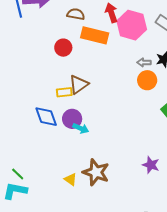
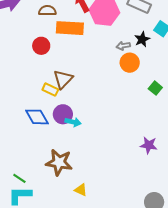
yellow rectangle: (64, 92) -> (50, 90), turned 42
brown star: (96, 172) -> (59, 162), moved
yellow triangle: (71, 179) -> (81, 190), moved

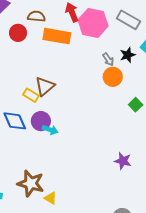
red circle: (41, 46) -> (18, 33), moved
gray arrow: (123, 46) -> (108, 59), turned -120
brown star: (59, 162) -> (31, 183), moved

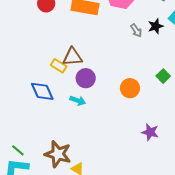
orange circle: (113, 77) -> (130, 88), moved
brown triangle: (45, 86) -> (73, 57), turned 35
purple circle: (41, 121) -> (86, 78), moved

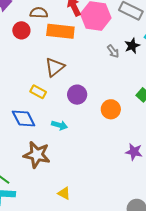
brown triangle: (73, 57) -> (55, 67), moved, turned -30
purple circle: (86, 78) -> (77, 95), moved
brown star: (58, 154) -> (37, 155), moved

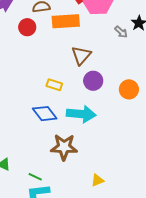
brown triangle: (55, 67) -> (81, 55), moved
cyan arrow: (59, 125) -> (81, 114), size x1.8
yellow triangle: (64, 193) -> (97, 180), turned -40

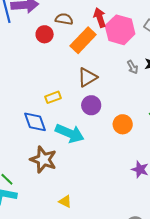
orange rectangle: (66, 21) -> (83, 40), turned -60
yellow rectangle: (54, 85) -> (53, 97), turned -56
yellow triangle: (97, 180) -> (65, 201), turned 32

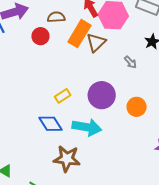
gray arrow: (133, 67) -> (130, 62), moved
brown triangle: (87, 77) -> (96, 42), moved
purple circle: (91, 105) -> (102, 95), size x1.4

